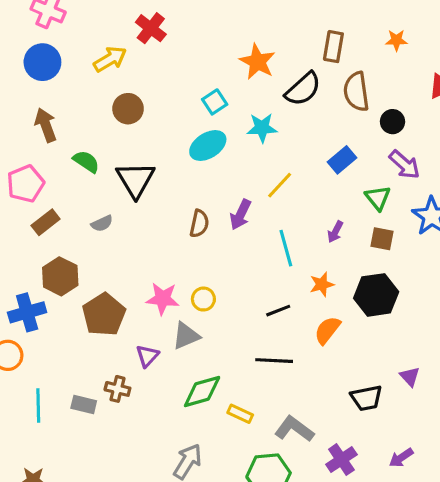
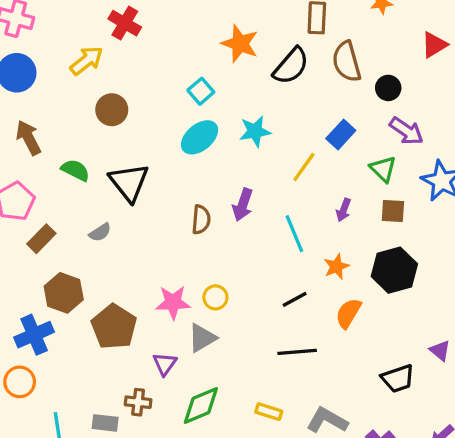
cyan star: (262, 128) -> (255, 131), moved
yellow line: (280, 185) -> (304, 167), moved
green diamond: (202, 392) -> (201, 406), moved

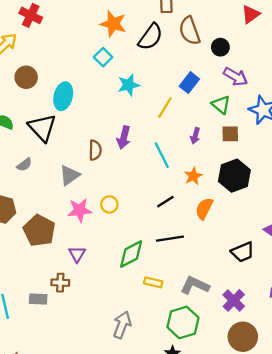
cyan square: (201, 91) -> (103, 57), moved
cyan ellipse: (200, 137) -> (63, 96), moved, turned -32
gray triangle: (202, 338) -> (70, 175), moved
green diamond: (201, 406) -> (131, 254), moved

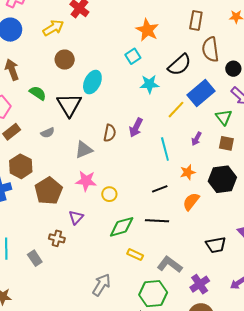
black semicircle: (150, 37) -> (179, 65), moved
blue rectangle: (189, 83) -> (201, 93), size x1.5
yellow circle: (109, 204) -> (109, 194), moved
gray rectangle: (38, 299) -> (35, 258), moved, turned 42

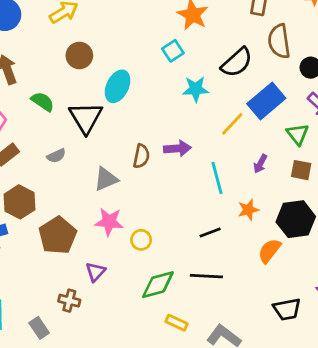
purple arrow: (136, 127) -> (177, 148), turned -120
orange semicircle: (191, 202) -> (269, 251), moved

